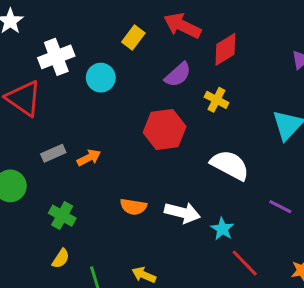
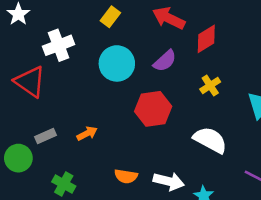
yellow rectangle: (133, 38) -> (110, 17), moved
cyan circle: (101, 78) -> (117, 63), moved, size x1.4
yellow cross: (216, 100) -> (210, 85), moved, turned 30
gray rectangle: (53, 153) -> (46, 136), moved

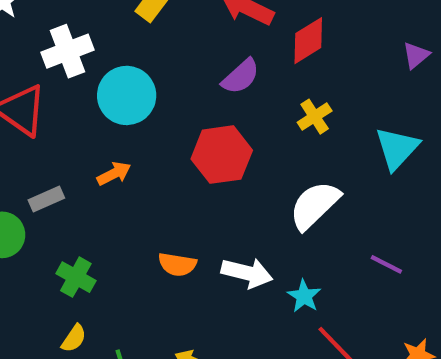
cyan circle: (117, 63) -> (127, 95), moved
orange arrow: (87, 133) -> (114, 174), moved
white semicircle: (210, 140) -> (315, 205), turned -72

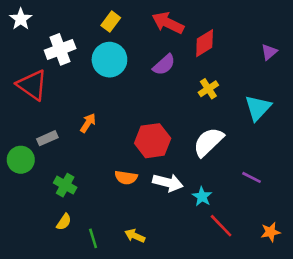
cyan circle: (127, 95) -> (109, 60), moved
red hexagon: (222, 155) -> (153, 141), moved
orange arrow: (114, 174) -> (88, 123), turned -30

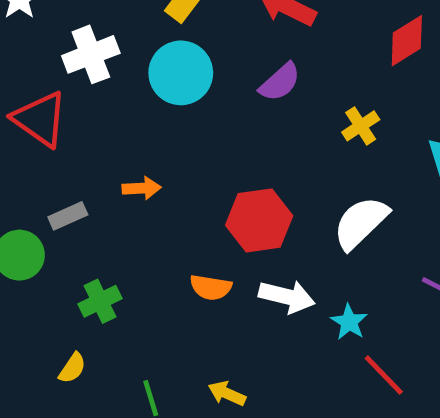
red diamond: (205, 43) -> (407, 41), moved
orange arrow: (88, 123) -> (142, 188), turned 54
green cross: (65, 185) -> (100, 301), turned 35
yellow semicircle: (64, 222) -> (72, 368), moved

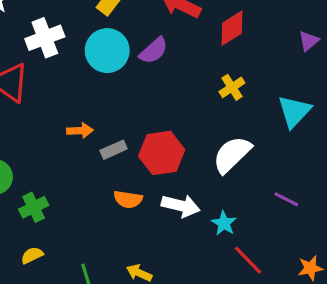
red diamond: (407, 41) -> (232, 28), moved
purple semicircle: (280, 82) -> (154, 51), moved
gray rectangle: (68, 216) -> (114, 150), moved
green cross: (100, 301) -> (34, 207), moved
yellow semicircle: (72, 368) -> (32, 255), turned -150

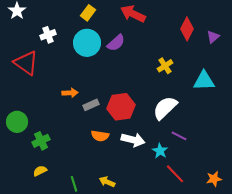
red diamond: (232, 28) -> (187, 29), moved, turned -30
white cross: (45, 38) -> (48, 35), size x0.7
cyan triangle: (294, 111) -> (204, 81), turned 45
purple line: (286, 199) -> (179, 136), moved

